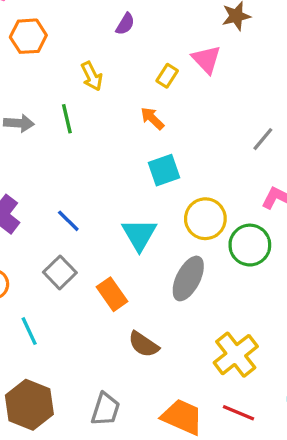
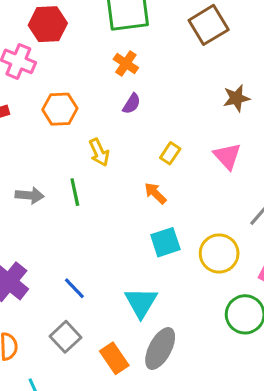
orange hexagon: (28, 36) -> (60, 109), moved
pink triangle: (206, 59) -> (227, 156), moved
yellow circle: (205, 219) -> (219, 253), moved
gray ellipse: (188, 278) -> (160, 349), moved

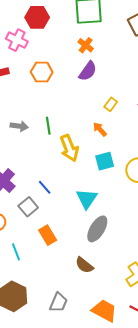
purple semicircle: (132, 104) -> (88, 71), size x1.5
yellow arrow: (99, 152) -> (69, 148), moved, size x1.5
gray square: (65, 337) -> (28, 207), moved
orange rectangle: (114, 358) -> (48, 235), moved

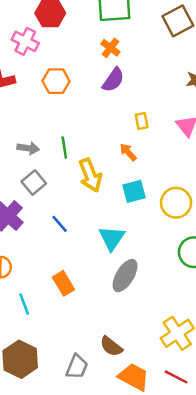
yellow rectangle: (111, 104) -> (142, 121), turned -48
gray square: (28, 207) -> (34, 183), moved
brown semicircle: (84, 265) -> (111, 346), moved

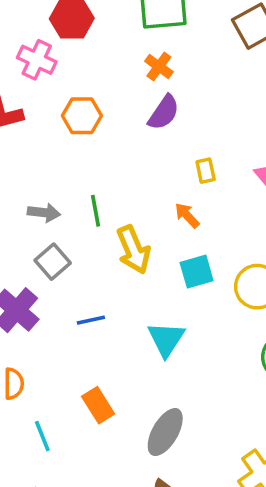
blue line: (60, 224) -> (91, 320), turned -60
gray ellipse: (125, 276) -> (165, 432), moved

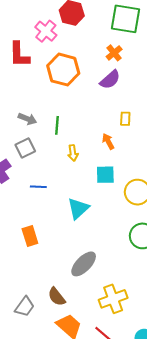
orange hexagon: (82, 116) -> (63, 70), size x1.4
yellow arrow: (133, 250) -> (73, 153), size x0.6
gray ellipse: (165, 432) -> (84, 264), moved

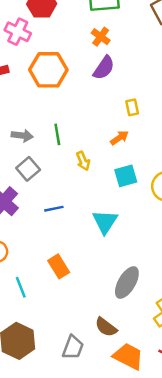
orange arrow: (108, 141) -> (119, 138), turned 98

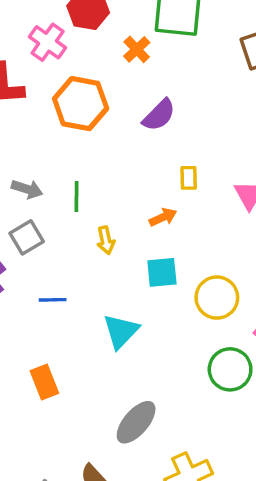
orange cross: (101, 37) -> (137, 49), moved

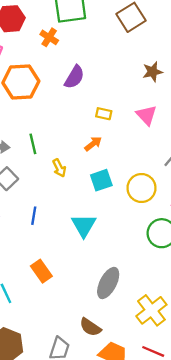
yellow rectangle: (189, 178) -> (104, 114), turned -63
blue line: (53, 300) -> (34, 216), turned -66

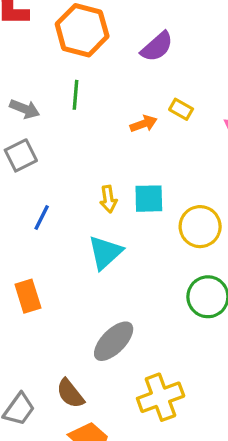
green line: (33, 144) -> (76, 95), moved
orange arrow: (93, 144) -> (143, 124), moved
yellow arrow: (59, 168) -> (108, 199), moved

